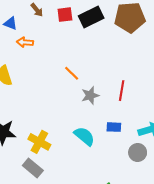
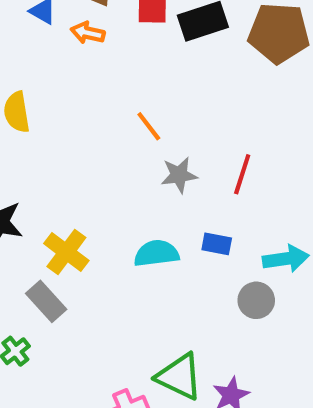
orange arrow: (25, 42) -> (88, 33), moved
cyan semicircle: (84, 136) -> (156, 253), turned -55

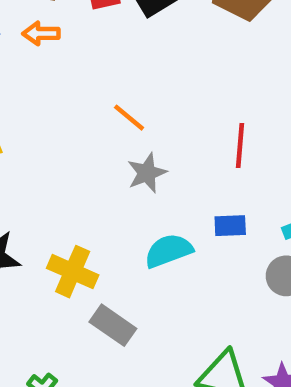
gray star: (179, 175) -> (147, 173), moved
gray rectangle: (46, 301) -> (113, 325), moved

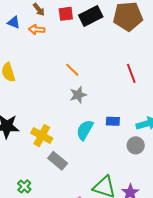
red line: (240, 146) -> (131, 73), moved, turned -30
cyan semicircle: (169, 251) -> (85, 130), turned -45

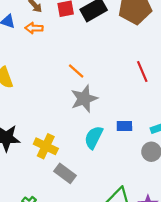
gray star: (78, 95) -> (84, 99), size x1.4

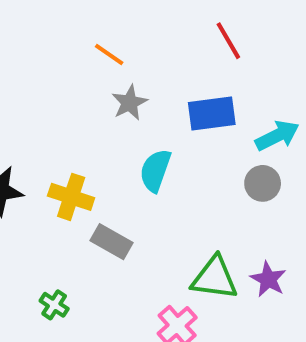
gray star: (84, 99) -> (129, 103), size x0.7
blue rectangle: (124, 126) -> (212, 114), moved, size x1.6

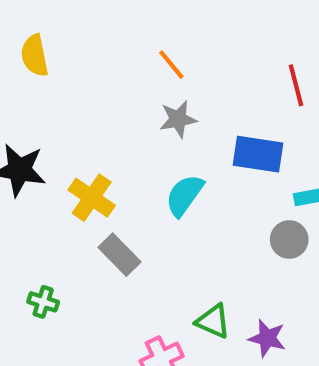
green triangle: (214, 278) -> (213, 321), size x0.7
purple star: (268, 279) -> (267, 338), turned -30
green cross: (54, 305) -> (43, 302), turned -32

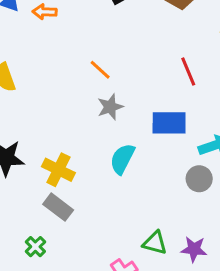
gray rectangle: (120, 255) -> (58, 207), moved
green cross: (43, 302) -> (35, 247), turned 36

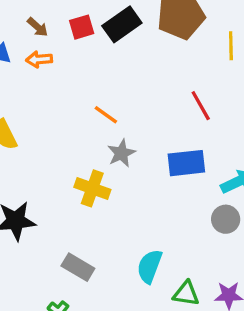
cyan semicircle: (122, 159) -> (149, 266), moved
yellow cross: (58, 170) -> (92, 188), moved

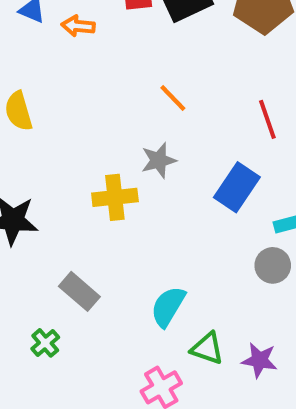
orange line: (106, 115) -> (173, 98), moved
blue rectangle: (186, 163) -> (237, 187), turned -60
yellow cross: (92, 188) -> (115, 197), turned -36

